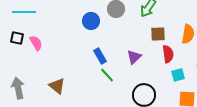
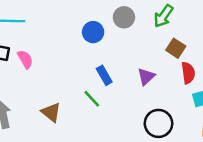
brown square: (158, 34) -> (176, 48), turned 35
green line: (107, 75) -> (92, 99), moved

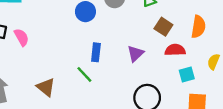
red semicircle: (188, 73) -> (175, 50), turned -84
blue rectangle: (104, 75) -> (96, 52), turned 36

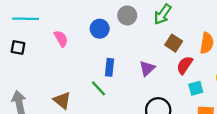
pink semicircle: (21, 37) -> (61, 39), moved
red semicircle: (175, 50) -> (185, 65), turned -54

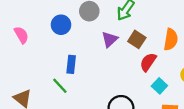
purple triangle: (147, 68) -> (110, 39), moved
cyan square: (196, 88) -> (159, 86), turned -32

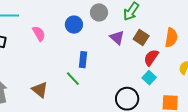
purple triangle: (110, 39) -> (117, 38), turned -35
cyan square: (159, 86) -> (149, 78), moved

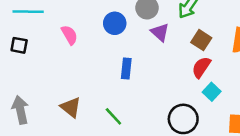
purple triangle: (117, 38) -> (160, 32), moved
red semicircle: (151, 58) -> (201, 67), moved
green line: (73, 79) -> (113, 116), moved

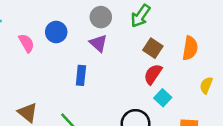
blue circle: (115, 23) -> (56, 32), moved
purple triangle: (160, 32) -> (98, 43), moved

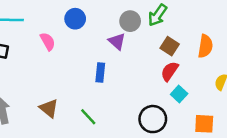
gray circle: (101, 17) -> (130, 21), moved
blue circle: (56, 32) -> (75, 19), moved

